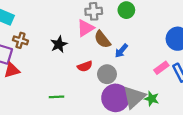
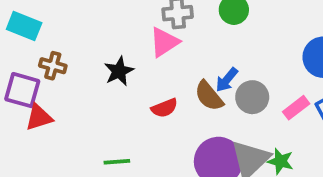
brown semicircle: (102, 39) -> (209, 96), moved
gray circle: (107, 74) -> (252, 97), moved

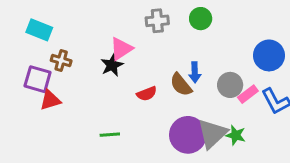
pink triangle: (164, 42) -> (121, 49), moved
blue arrow: (227, 80) -> (195, 72), turned -42
gray circle: (252, 97) -> (230, 85), moved

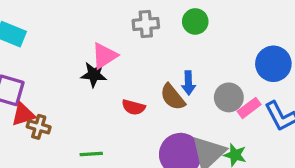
brown cross: (61, 61) -> (39, 127), moved
black star: (112, 65) -> (94, 75), turned 30
red semicircle: (147, 94) -> (133, 107), turned 36

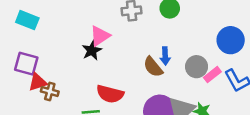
black star: (94, 75) -> (92, 50), turned -30
red semicircle: (133, 107) -> (110, 94), moved, size x1.5

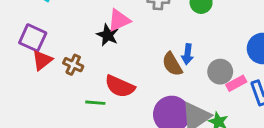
black star: (92, 50) -> (108, 35), turned -30
red triangle: (38, 82) -> (42, 60), turned -30
brown cross: (50, 92) -> (73, 65), moved

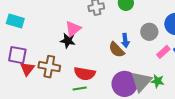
brown cross: (73, 65) -> (49, 67), size x1.5
gray circle: (220, 72) -> (149, 32), moved
green line: (95, 103) -> (80, 88), moved

